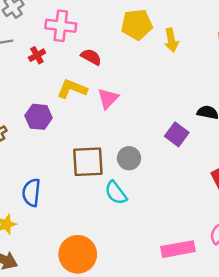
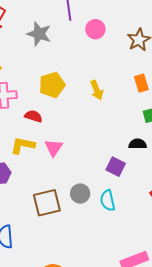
yellow pentagon: (137, 25) -> (52, 85), moved
cyan semicircle: (116, 193) -> (108, 200), moved, turned 35

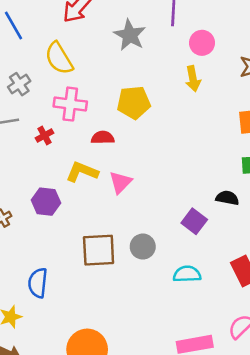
yellow arrow: (97, 90) -> (193, 79), moved
red semicircle: (33, 116) -> (103, 138), turned -30
cyan semicircle: (108, 200) -> (187, 274), moved, turned 90

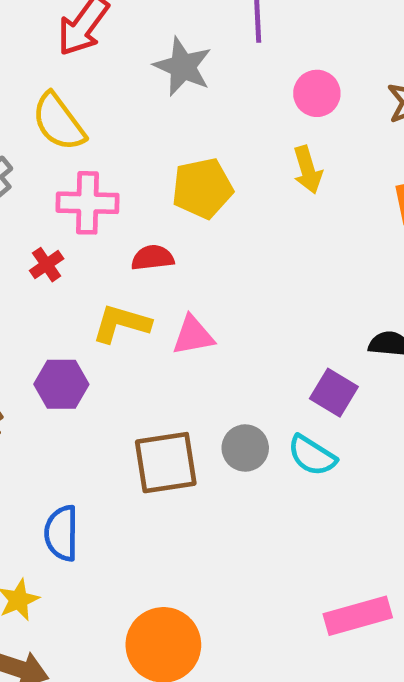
pink circle: (202, 43) -> (317, 93), moved
yellow arrow: (193, 79) -> (308, 170), moved
pink triangle: (120, 182) -> (193, 336), turned 40
cyan semicircle: (187, 274) -> (312, 456), moved, turned -140

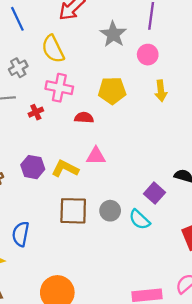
pink circle: (317, 93) -> (148, 55), moved
yellow L-shape: (121, 324) -> (65, 169), moved

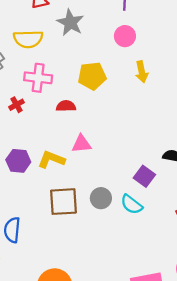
gray star: (113, 34) -> (70, 23), moved
yellow semicircle: (53, 49) -> (28, 39), turned -60

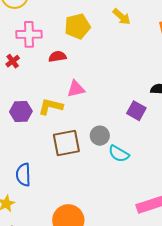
yellow arrow: (142, 72) -> (122, 17), turned -30
cyan semicircle: (132, 204) -> (119, 154), moved

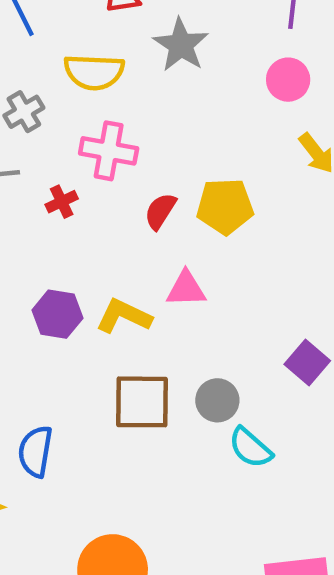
yellow pentagon: (77, 26) -> (225, 206), moved
red semicircle: (57, 57) -> (160, 211), turned -60

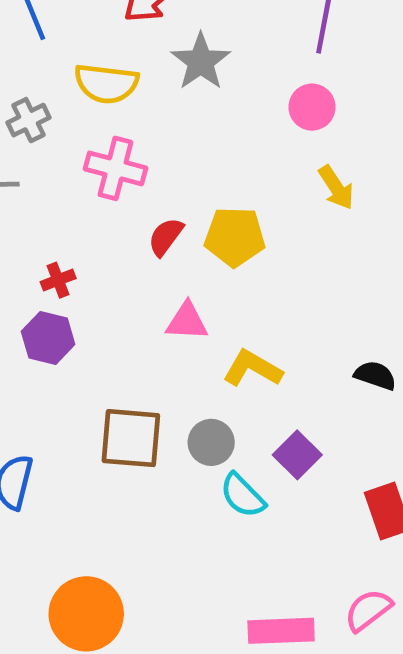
red cross: (62, 202) -> (58, 280), moved
yellow L-shape: (124, 316) -> (253, 368), moved
purple square: (307, 363) -> (297, 455), moved

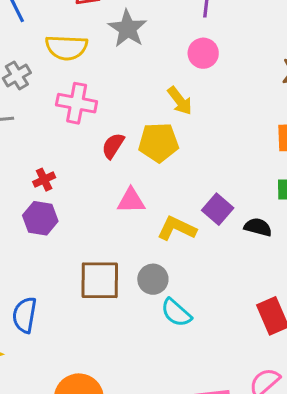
yellow arrow: (336, 188) -> (180, 101), moved
purple square: (297, 455) -> (218, 209), moved

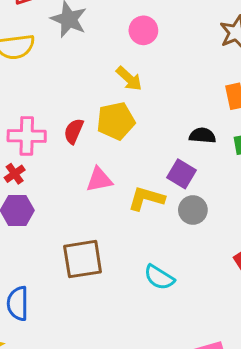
pink cross: (77, 103) -> (27, 136), moved
black semicircle: (258, 227) -> (202, 135), moved
gray circle: (153, 279) -> (193, 210), moved

